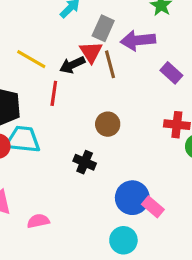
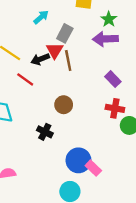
purple arrow: (138, 40) -> (105, 39), moved
purple rectangle: (171, 73) -> (113, 79), moved
red line: (54, 93) -> (25, 79), turned -66

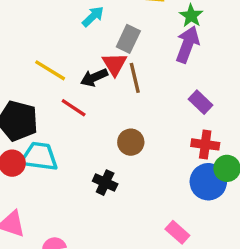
purple arrow: (105, 39) -> (187, 44), turned 115
blue circle: (78, 160) -> (208, 182), moved

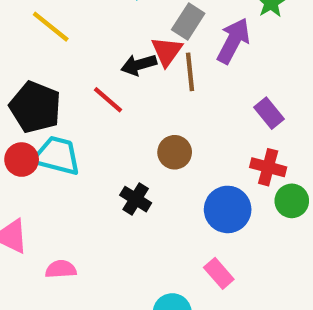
purple arrow: (187, 44) -> (233, 41), moved
yellow line: (50, 70) -> (51, 27), moved
blue circle: (208, 182) -> (228, 209), moved

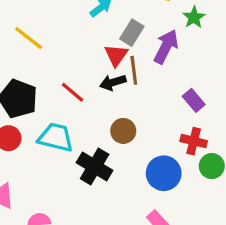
black arrow: (139, 65) -> (113, 82), moved
cyan trapezoid: (57, 156) -> (56, 137), moved
black cross: (136, 199) -> (95, 166), size x1.5

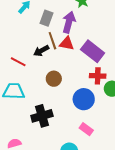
red triangle: (116, 55) -> (67, 43), moved, turned -42
purple rectangle: (194, 100) -> (93, 51), size x1.6
black cross: (95, 166) -> (42, 116), moved, turned -35

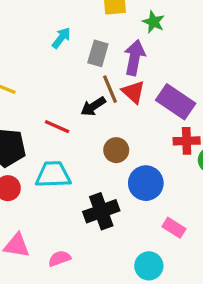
red triangle: (67, 43) -> (133, 92), turned 35
blue circle: (84, 99) -> (146, 183), moved

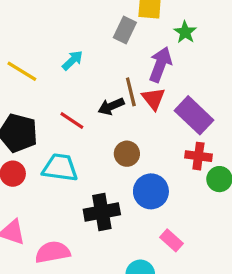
cyan arrow: (61, 38) -> (73, 60), moved
gray rectangle: (98, 53) -> (125, 30), moved
pink semicircle: (60, 258) -> (53, 252), size x1.5

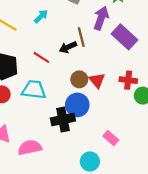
red triangle: (154, 99) -> (97, 80), moved
purple rectangle: (194, 115) -> (125, 37), moved
blue circle: (151, 191) -> (77, 105), moved

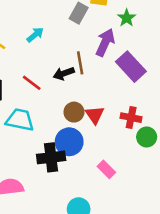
pink rectangle: (111, 138) -> (106, 169), moved

